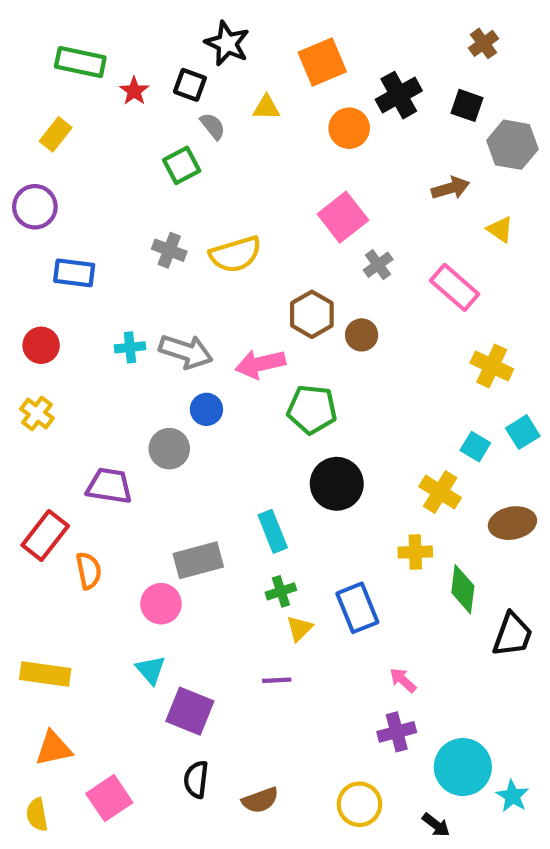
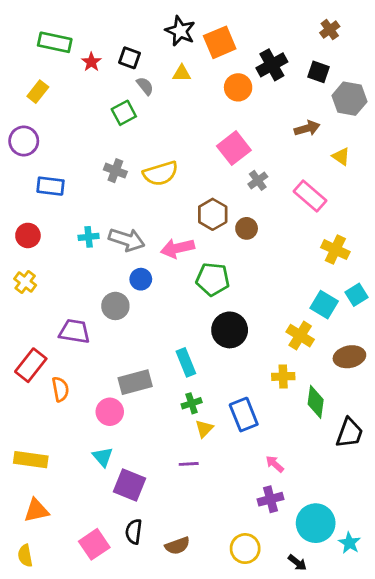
black star: (227, 43) -> (180, 31), moved
cyan square: (475, 447) -> (324, 305), size x1.4
pink square: (109, 798) -> (94, 544), moved

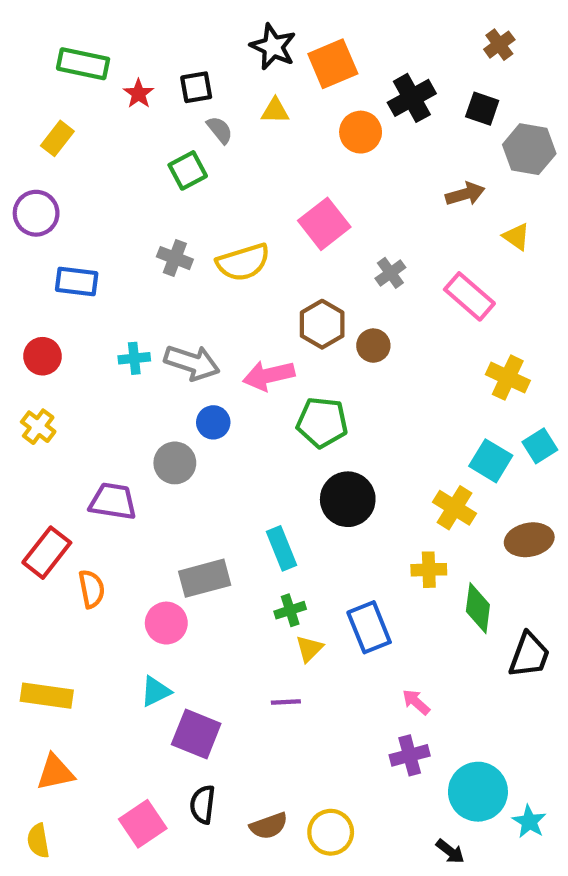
black square: (129, 58) -> (196, 87), turned -30
pink square: (234, 148) -> (324, 224), moved
cyan triangle: (103, 457) -> (156, 691), turned 45
yellow circle: (245, 549) -> (331, 832), moved

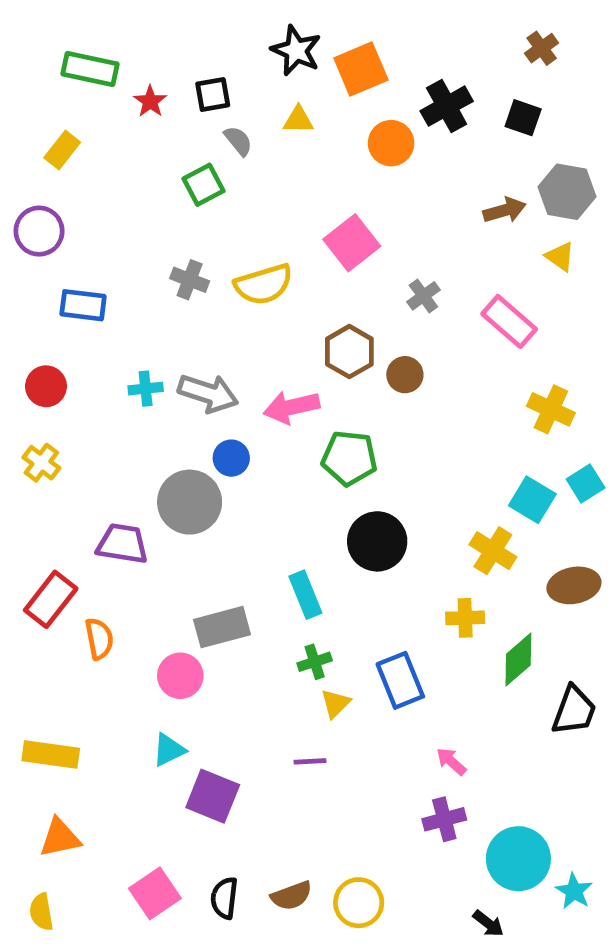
gray hexagon: (529, 149) -> (567, 192), moved
gray circle: (175, 463) -> (190, 502), size x1.4
green diamond: (478, 608) -> (518, 660), turned 42
black semicircle: (203, 804) -> (224, 898), moved

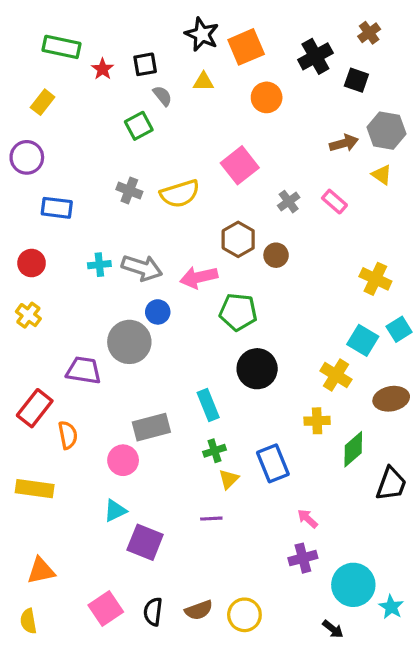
black cross: (447, 106) -> (315, 56), moved
pink rectangle: (509, 321) -> (334, 202), moved, size x0.7
yellow rectangle: (51, 754) -> (35, 489), moved

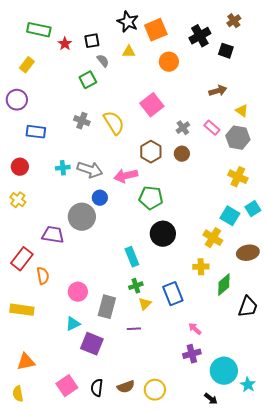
gray hexagon: (386, 131) -> (238, 138), moved
yellow semicircle: (180, 194) -> (114, 123), turned -105
brown circle: (276, 255) -> (182, 154), moved
gray rectangle: (151, 427) -> (107, 307), moved, turned -60

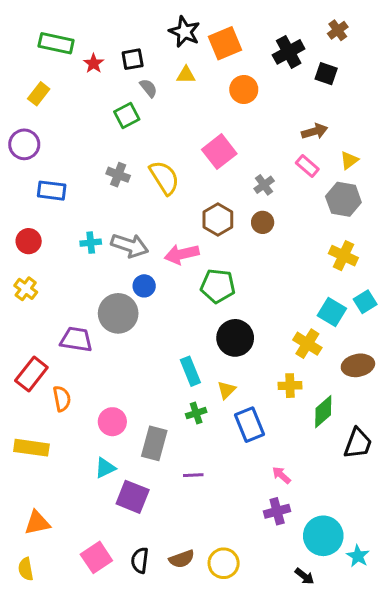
yellow triangle: (242, 111) -> (349, 160), turned 48
pink rectangle: (212, 128) -> (307, 166), moved
yellow triangle: (145, 304) -> (226, 390), moved

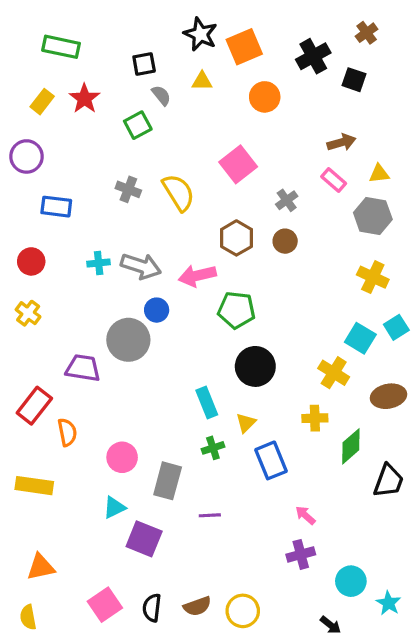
red star: (94, 63) -> (84, 98), moved, size x1.4
yellow triangle: (349, 160) -> (379, 174), turned 30
cyan circle: (323, 536) -> (351, 581), size x0.7

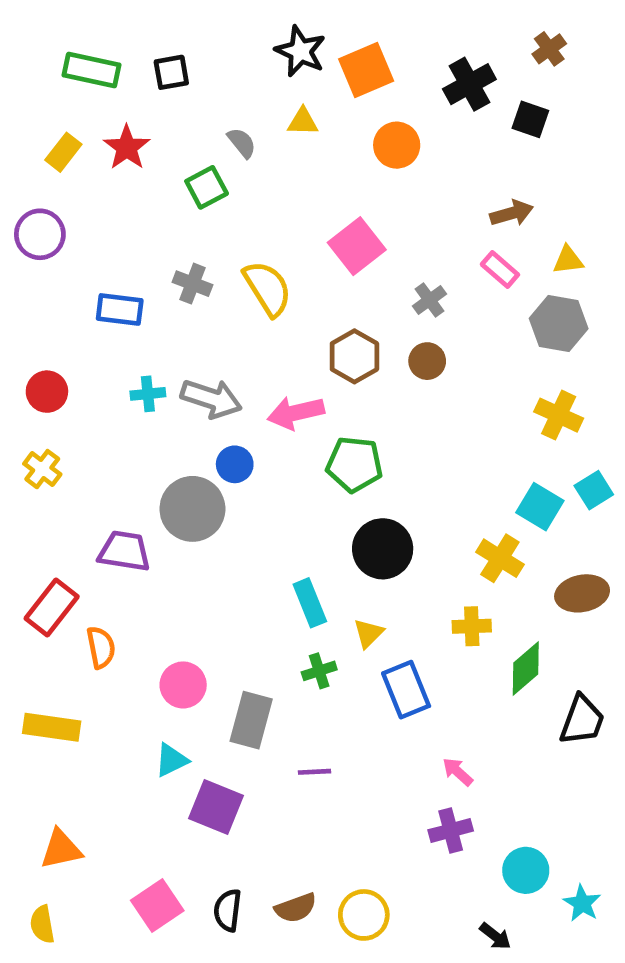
black square: (144, 64) -> (171, 72), moved
blue rectangle: (56, 207) -> (120, 309), moved

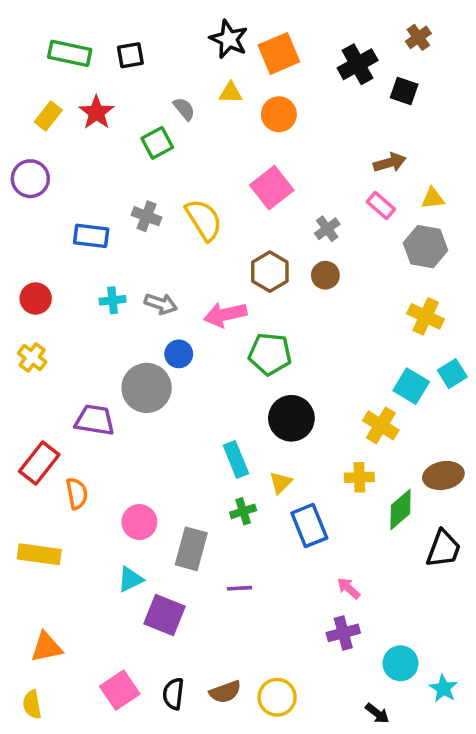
orange circle: (397, 145) -> (279, 114), moved
gray arrow: (211, 399) -> (161, 304), size x0.7
brown ellipse: (582, 593) -> (443, 476), moved

